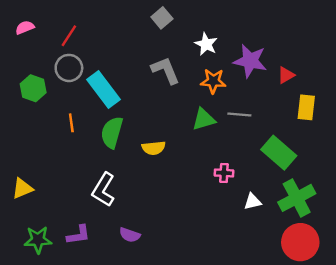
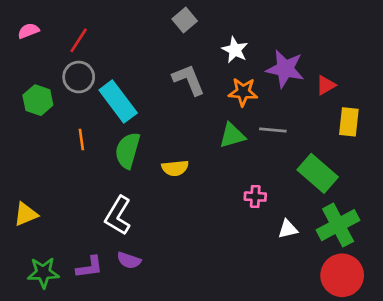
purple semicircle: (130, 235) -> (129, 260), moved

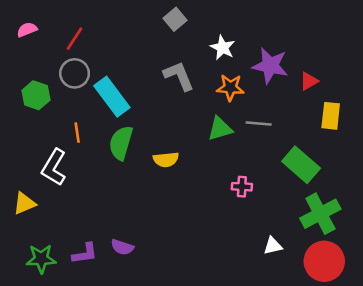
white L-shape: (118, 216) -> (54, 167), moved
white triangle: (288, 229) -> (273, 246), moved

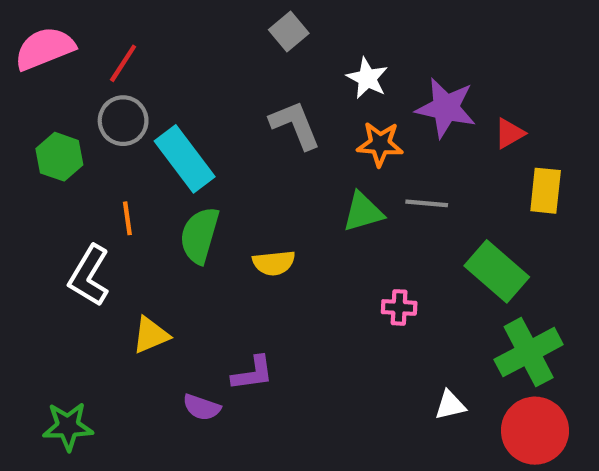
pink semicircle: (27, 30) -> (45, 48), size x1.8
yellow triangle: (24, 203) -> (151, 335), moved
purple L-shape: (85, 254) -> (253, 373), moved

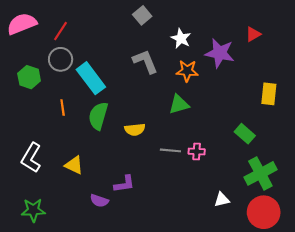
red triangle: (509, 133) -> (253, 34), moved
gray line: (427, 203) -> (170, 150), moved
green rectangle: (497, 271) -> (245, 134), size x0.7
white L-shape: (89, 276) -> (31, 158), moved
yellow triangle: (151, 335) -> (74, 165), turned 48

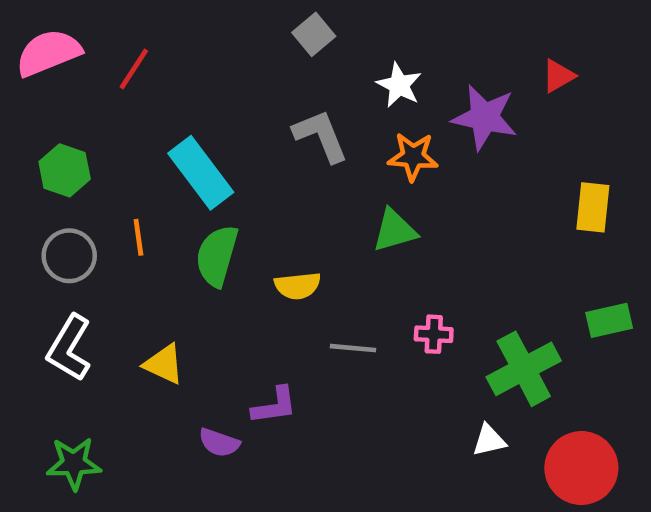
gray circle: (61, 59) -> (69, 256), moved
green rectangle: (245, 134) -> (609, 320), moved, turned -54
gray line: (170, 150) -> (353, 348), moved
green cross: (260, 173) -> (524, 369), moved

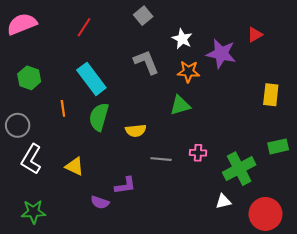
red line: (134, 69) -> (84, 27), moved
gray circle: (69, 256) -> (18, 125), moved

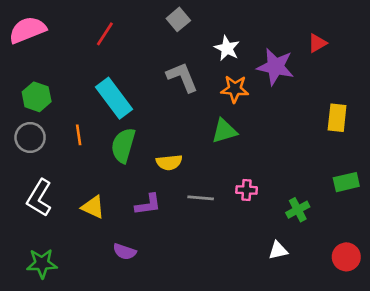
gray circle: (18, 125) -> (30, 137), moved
green cross: (239, 169) -> (298, 210), size x0.6
purple L-shape: (125, 185) -> (148, 204), moved
red circle: (265, 214) -> (346, 257), moved, size x0.7

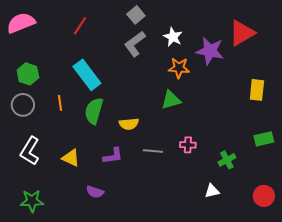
red triangle: (317, 43) -> (242, 33), size x1.8
gray L-shape: (182, 77) -> (135, 44), moved, turned -104

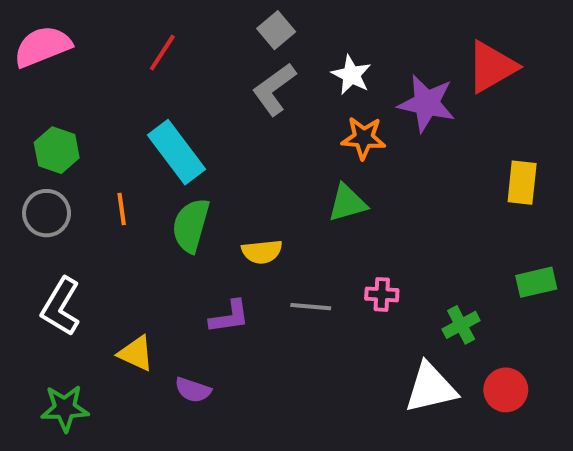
yellow triangle: (71, 158) -> (136, 353), moved
white triangle: (212, 191) -> (431, 388), size x1.8
red circle: (264, 196) -> (506, 390), moved

